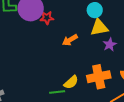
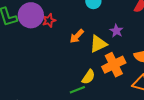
yellow triangle: (99, 28) -> (98, 44), moved

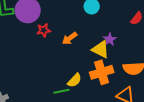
red star: (49, 20) -> (44, 30), moved
yellow triangle: (98, 44) -> (101, 49), moved, turned 42

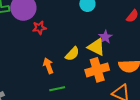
orange arrow: (70, 38) -> (48, 66), moved, turned 105
yellow semicircle: (75, 80) -> (72, 54), moved

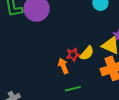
red star: (39, 28) -> (73, 55), moved

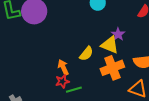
red star: (73, 55) -> (62, 81), moved

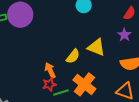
purple star: (118, 34) -> (124, 35), moved
orange cross: (112, 68) -> (84, 84), moved, turned -30

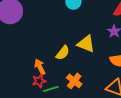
orange cross: (84, 84) -> (74, 81), size x0.7

